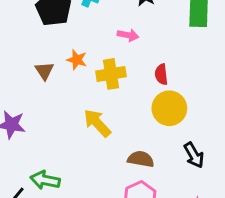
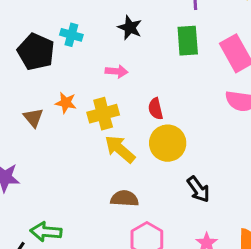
yellow arrow: (97, 123) -> (120, 149), moved
brown semicircle: (141, 159) -> (125, 198), moved

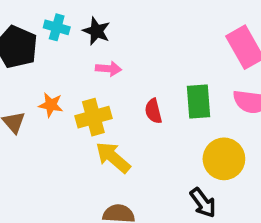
black star: (130, 28) -> (96, 31), moved
green rectangle: (188, 41) -> (199, 102), moved
yellow circle: (168, 143) -> (224, 159), moved

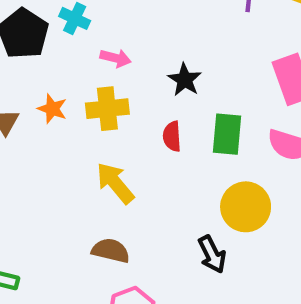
black star: (96, 31) -> (185, 80), moved
pink arrow: (109, 69) -> (116, 58), moved
yellow cross: (93, 117) -> (107, 109), moved

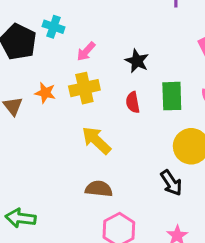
pink arrow: (116, 58) -> (86, 51), turned 125

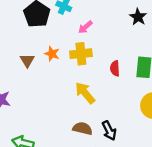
black star: (137, 61) -> (138, 17), moved
black arrow: (171, 183) -> (109, 131), moved

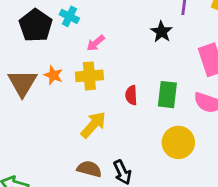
brown triangle: (27, 61) -> (22, 83), size x1.6
yellow arrow: (85, 93) -> (93, 125), turned 80

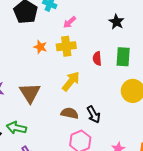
black star: (161, 32) -> (117, 22), moved
brown triangle: (22, 83) -> (30, 93), moved

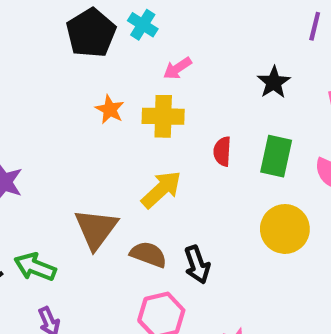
brown triangle: (30, 93) -> (96, 229), moved

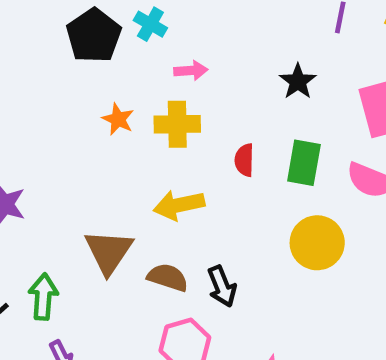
pink arrow: (177, 68) -> (191, 71), turned -148
yellow arrow: (161, 189) -> (179, 205), turned -147
green arrow: (35, 267) -> (43, 297), turned 75

